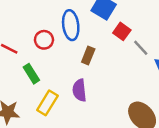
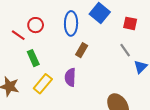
red square: (122, 31) -> (130, 23), moved, turned -32
red circle: (44, 40) -> (36, 25), moved

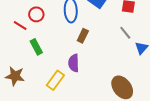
yellow rectangle: (43, 84) -> (55, 80), moved

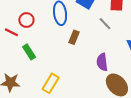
gray line: (125, 33) -> (105, 24), moved
purple semicircle: (74, 63) -> (102, 62), moved

